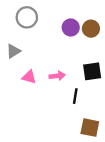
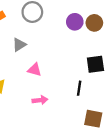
pink arrow: (57, 76) -> (40, 100), moved

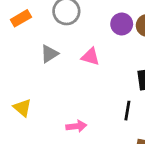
pink triangle: (34, 70) -> (90, 57), moved

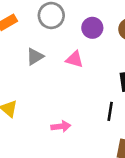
purple circle: (122, 24) -> (92, 28), moved

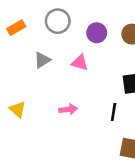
pink arrow: (61, 126) -> (68, 109), moved

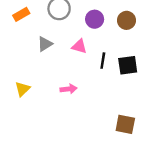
yellow triangle: (17, 109) -> (22, 89), turned 35
black line: (114, 112) -> (103, 61), moved

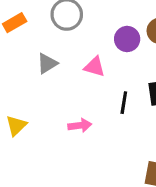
purple circle: (95, 19) -> (127, 39), moved
black line: (103, 61) -> (124, 103), moved

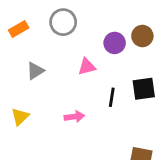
gray triangle: (47, 63) -> (35, 71), moved
pink triangle: (94, 67) -> (87, 67), turned -30

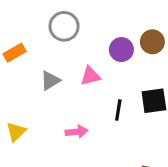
orange rectangle: (19, 29) -> (14, 53), moved
gray triangle: (35, 71) -> (50, 81), moved

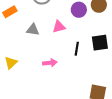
gray triangle: (50, 81) -> (33, 30), turned 40

